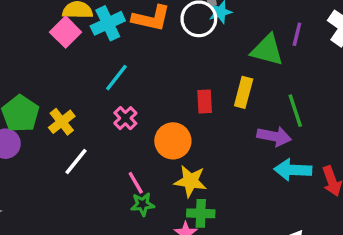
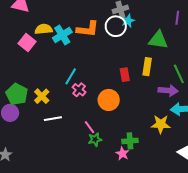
pink square: (66, 32) -> (27, 43), moved
purple line: (297, 34) -> (177, 18), moved
cyan line: (116, 78) -> (71, 76), moved
white line: (76, 161) -> (53, 119), turned 48
yellow star: (190, 181) -> (161, 124), moved

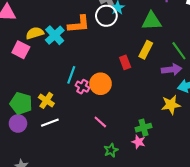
yellow rectangle: (147, 67) -> (146, 50), turned 30
orange circle: (109, 100) -> (100, 84), moved
white line: (53, 119) -> (50, 123), moved
green star: (95, 139) -> (111, 150), moved

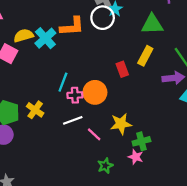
pink cross: (82, 87) -> (75, 95), turned -32
yellow star: (171, 105) -> (121, 124), moved
white line: (50, 123) -> (73, 120), moved

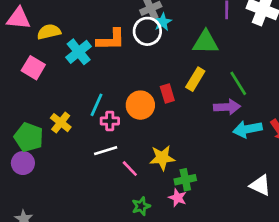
yellow semicircle: (24, 36) -> (49, 32), moved
orange circle: (95, 92) -> (140, 105), moved
yellow cross: (35, 110) -> (61, 123), moved

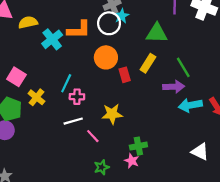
pink square: (33, 68) -> (16, 77), moved
orange circle: (140, 105) -> (106, 57), moved
yellow star: (162, 158) -> (112, 114), moved

